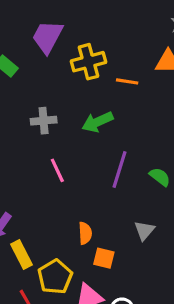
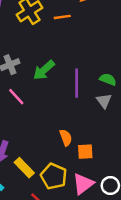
green arrow: (98, 122) -> (44, 70), moved
pink line: (57, 170) -> (16, 97), moved
gray triangle: (144, 230) -> (104, 101), moved

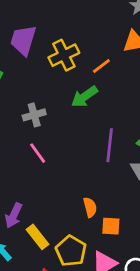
orange line: (62, 17) -> (101, 66), turned -35
green arrow: (44, 70) -> (84, 97), moved

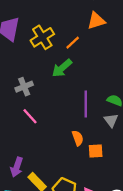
orange semicircle: (90, 207) -> (78, 138), moved
orange square: (111, 226) -> (96, 151), moved

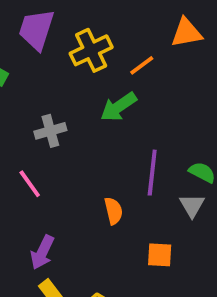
pink line: (30, 116) -> (30, 184), moved
orange semicircle: (78, 138) -> (114, 211), moved
purple arrow: (17, 167) -> (42, 252), moved

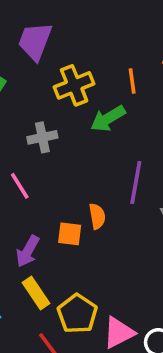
yellow cross: (91, 50) -> (74, 85), moved
orange line: (142, 65) -> (132, 81), turned -65
orange square: (160, 255) -> (70, 234), moved

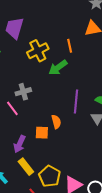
gray cross: (42, 137) -> (23, 92), moved

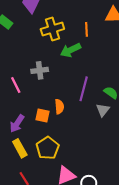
gray cross: (23, 92) -> (40, 70), moved
yellow pentagon: (50, 176) -> (48, 148), moved

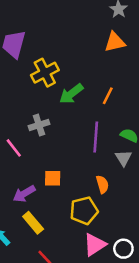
orange line: (87, 29) -> (108, 96), moved, turned 40
orange semicircle: (59, 107) -> (102, 184), moved
purple arrow: (17, 123) -> (24, 194), turned 36
yellow pentagon: (48, 148) -> (84, 211), moved, turned 30

